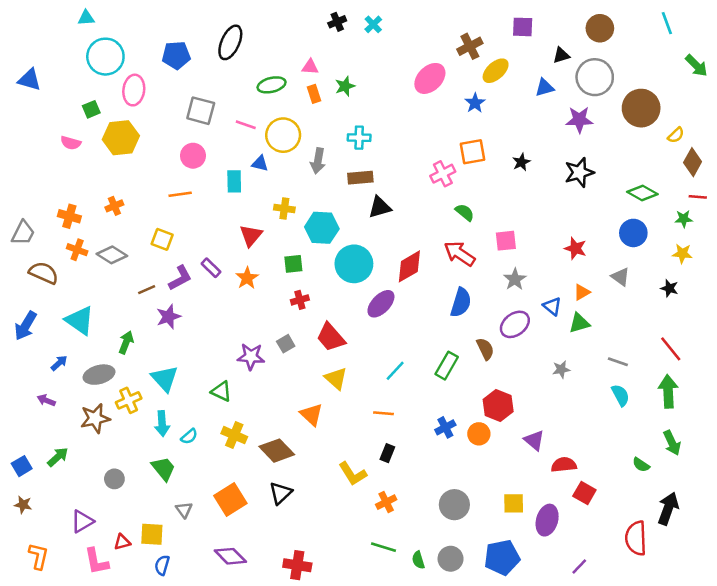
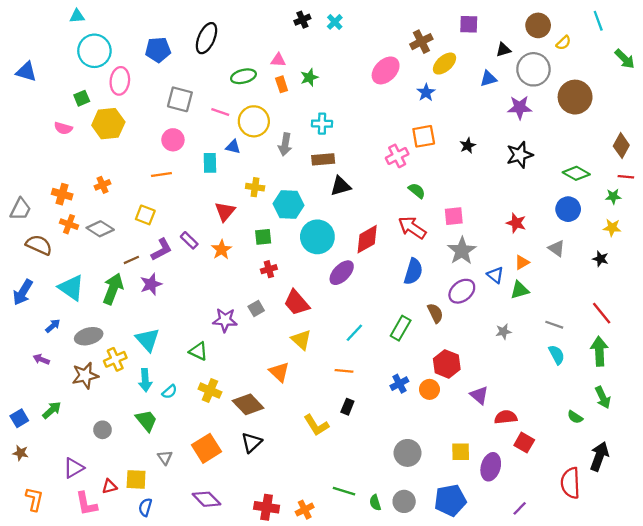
yellow semicircle: (676, 135) -> (564, 43), moved
gray star: (515, 279) -> (462, 251), size x1.4
green arrow: (126, 342) -> (113, 289), moved, size x1.5
orange cross: (386, 502) -> (305, 510), moved

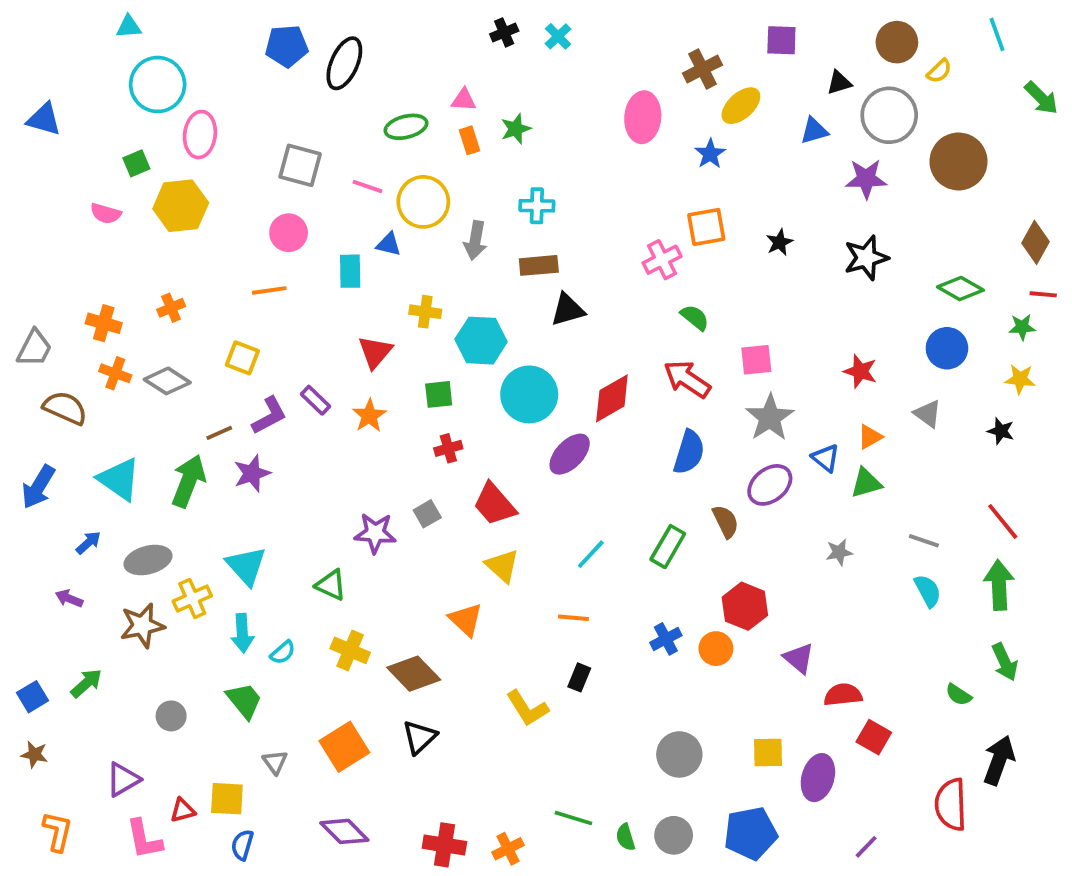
blue pentagon: (158, 50) -> (287, 46), moved
pink ellipse: (386, 70) -> (643, 117), turned -40

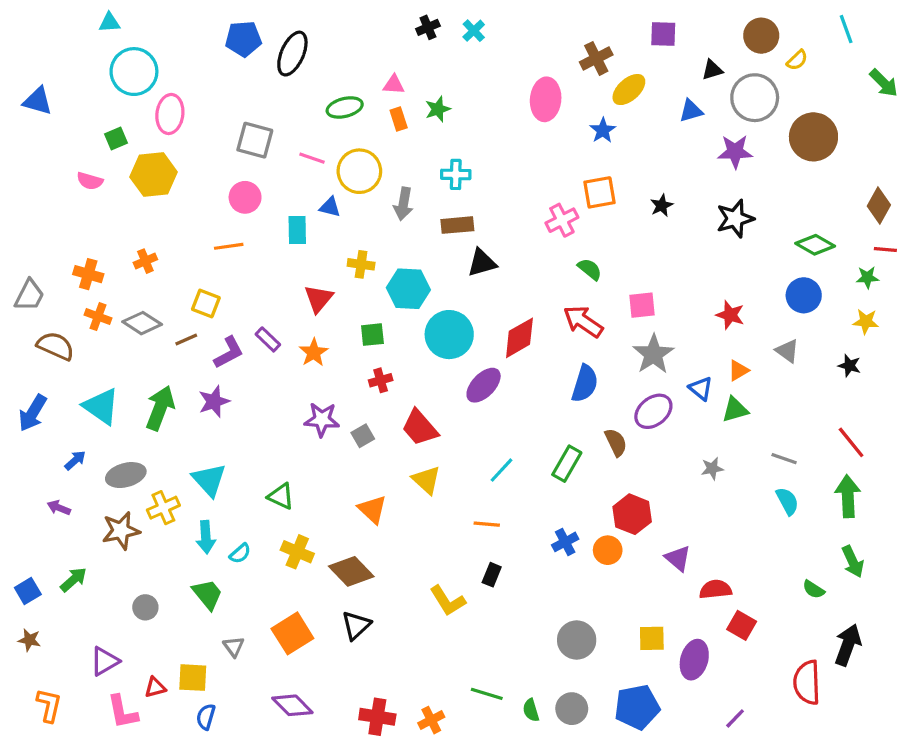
brown line: (219, 433) -> (186, 339), moved
purple star: (375, 533) -> (322, 419), moved
orange triangle: (466, 620) -> (372, 509), moved

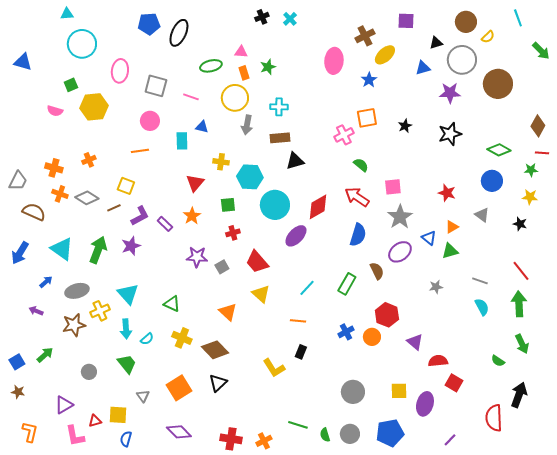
pink ellipse: (170, 114) -> (120, 71), moved
yellow circle: (359, 171) -> (235, 98), moved
purple rectangle: (268, 339) -> (165, 224), moved

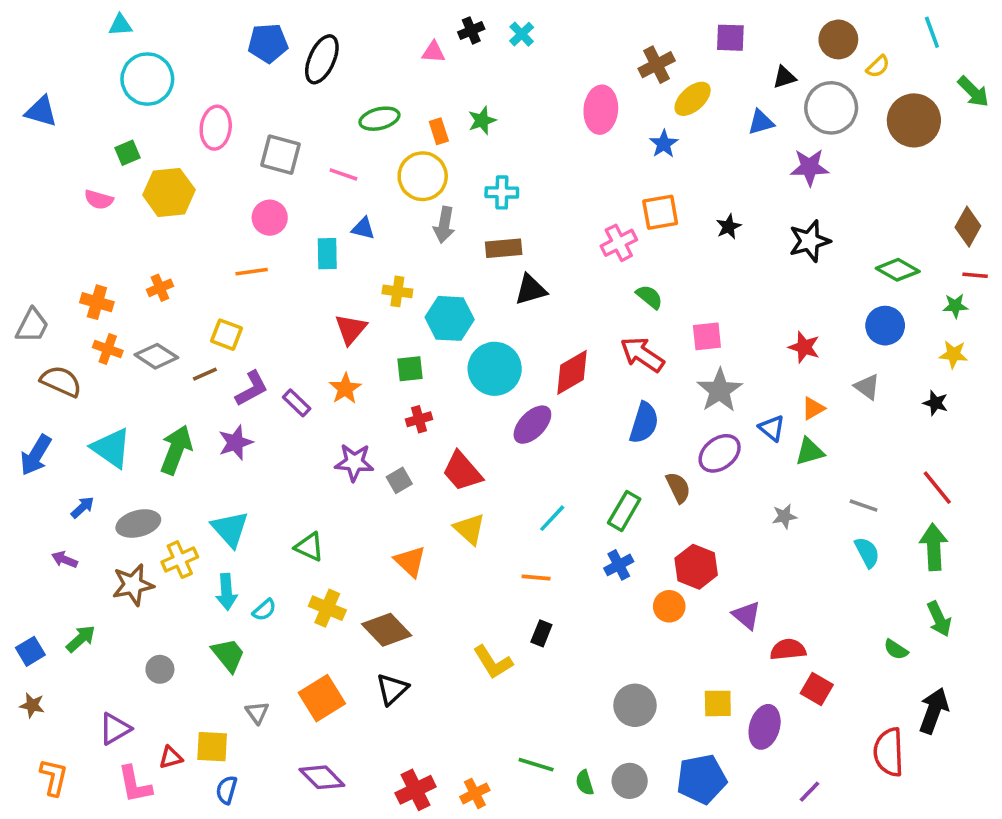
pink triangle: (241, 52) -> (433, 52), moved
brown circle: (498, 84) -> (914, 120), moved
blue cross: (346, 332) -> (619, 565), moved
red cross: (231, 439) -> (415, 790), turned -35

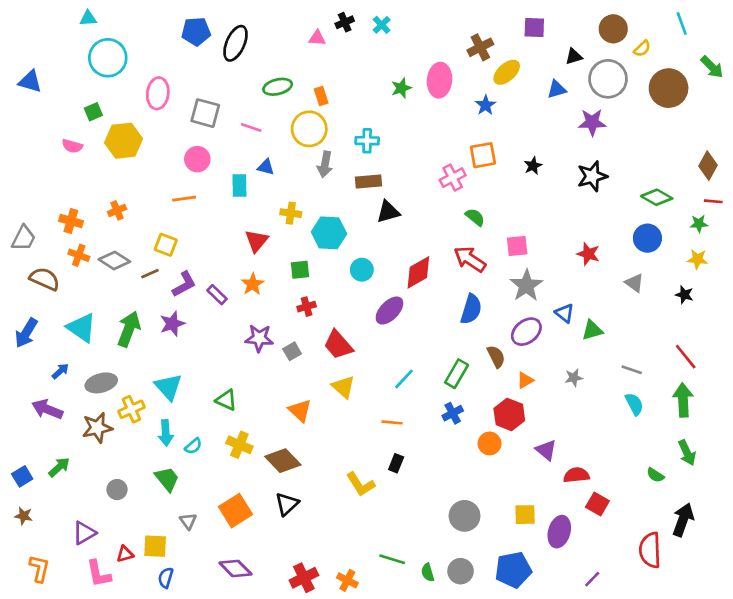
green star: (482, 120) -> (401, 88), moved
cyan circle: (495, 369) -> (362, 270), size x0.6
orange triangle: (813, 408) -> (525, 380), moved
purple arrow: (65, 560) -> (47, 409), size x1.6
orange cross: (475, 793) -> (347, 580), turned -36

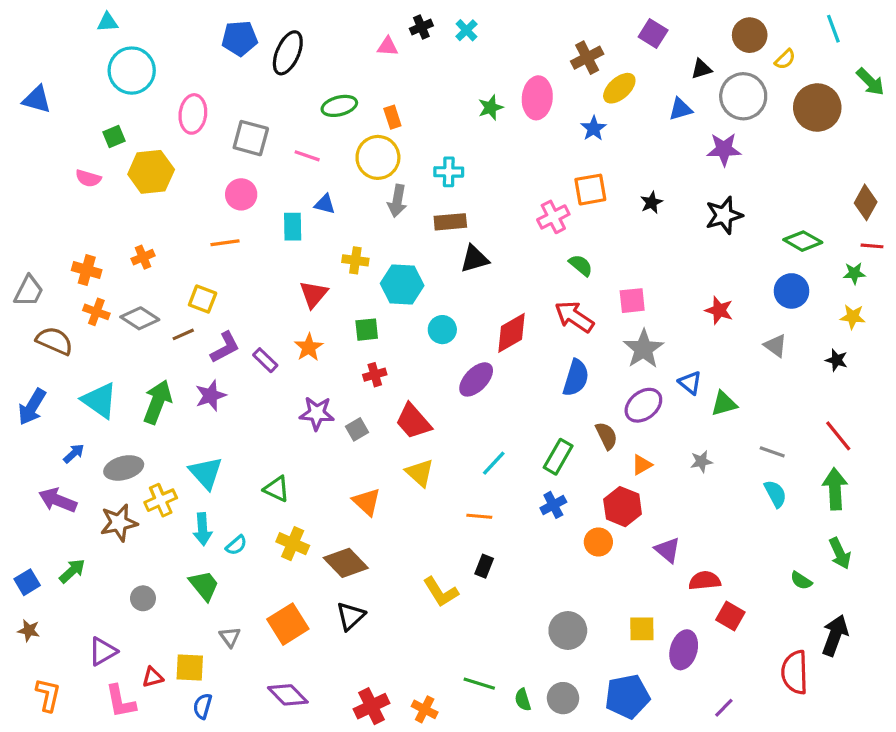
purple square: (534, 28) -> (653, 33), turned 30

